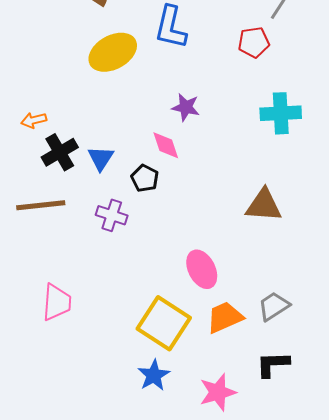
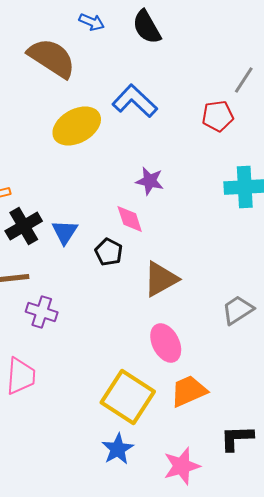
blue L-shape: (171, 27) -> (135, 101), turned 120
brown triangle: (264, 205) -> (161, 279), moved, turned -33
purple cross: (112, 215) -> (42, 312), moved
gray trapezoid: (274, 306) -> (238, 310), moved

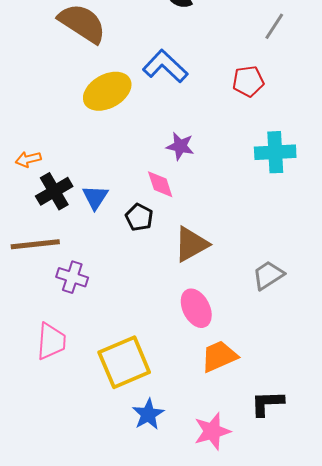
gray line: (244, 80) -> (274, 26), moved
yellow square: (128, 397) -> (124, 362), moved, turned 34

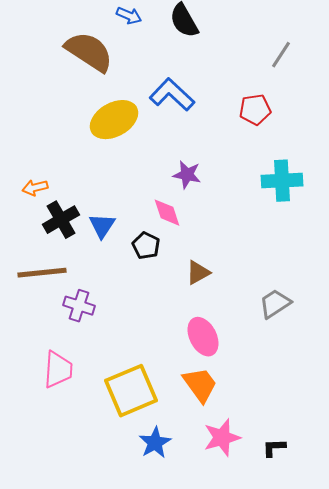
brown triangle: (191, 244) -> (198, 273), size x0.7
orange trapezoid: (219, 356) -> (200, 385), moved, turned 78
black L-shape: (267, 403) -> (274, 448), moved, size x0.7
pink star: (212, 431) -> (222, 438), moved

